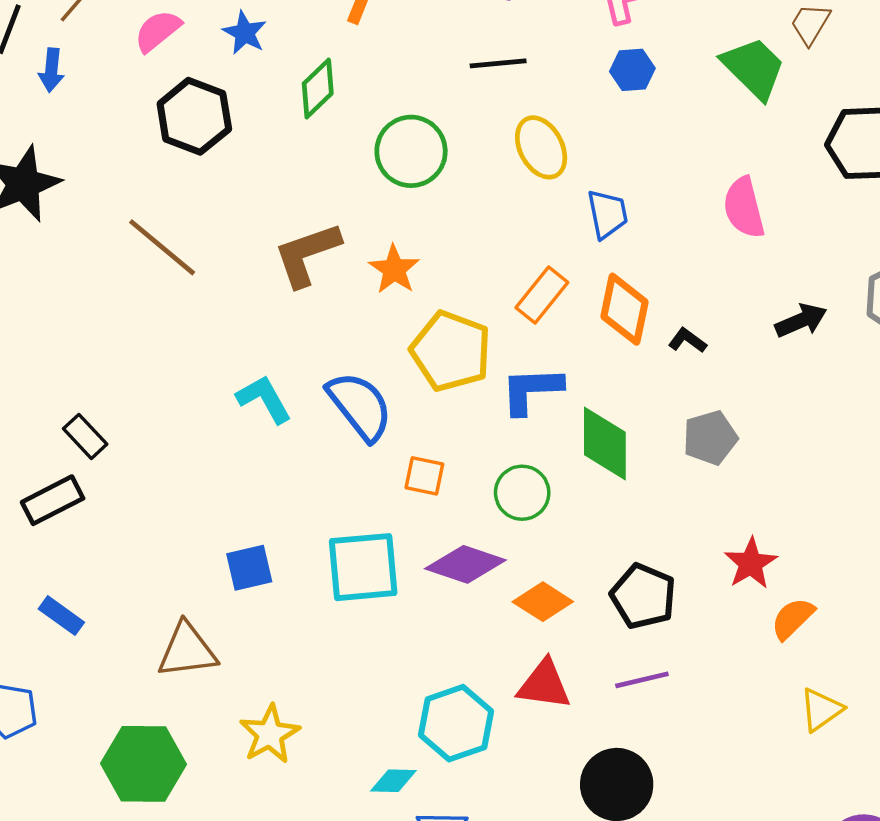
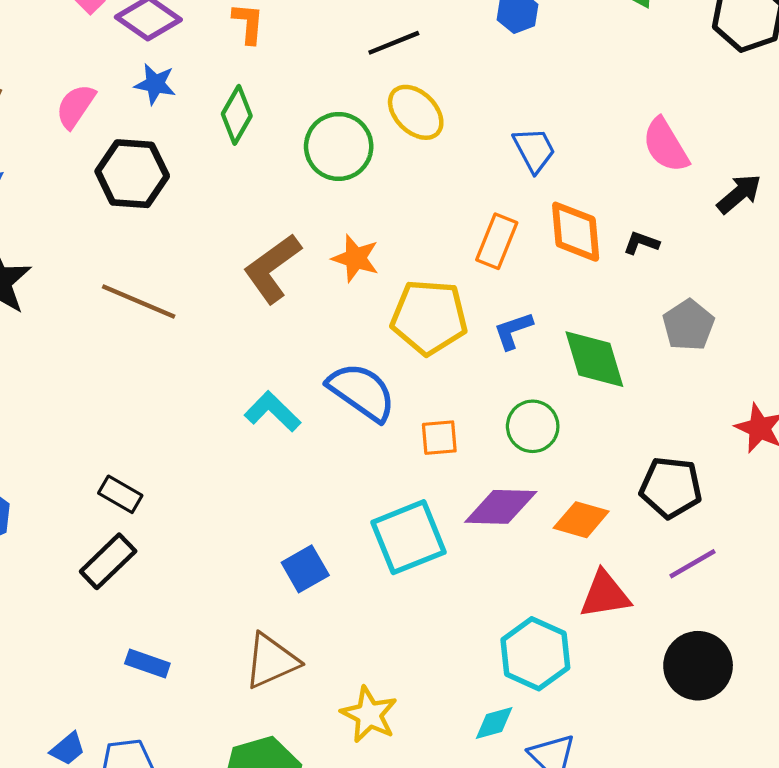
yellow ellipse: (541, 147) -> (416, 112), moved
pink semicircle: (744, 208) -> (666, 145), moved
blue L-shape: (531, 390) -> (513, 331), size x0.7

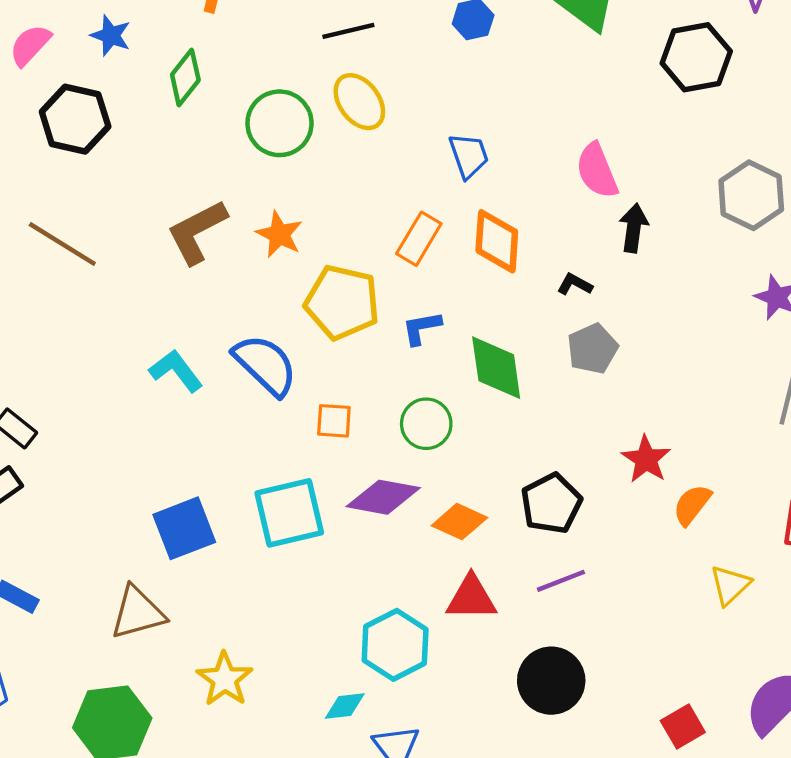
black arrow: (739, 194) -> (634, 228), moved, turned -51
black L-shape: (641, 243) -> (575, 284), moved
black pentagon: (671, 487) -> (551, 504), turned 30
blue square: (305, 569) -> (184, 528), size x1.4

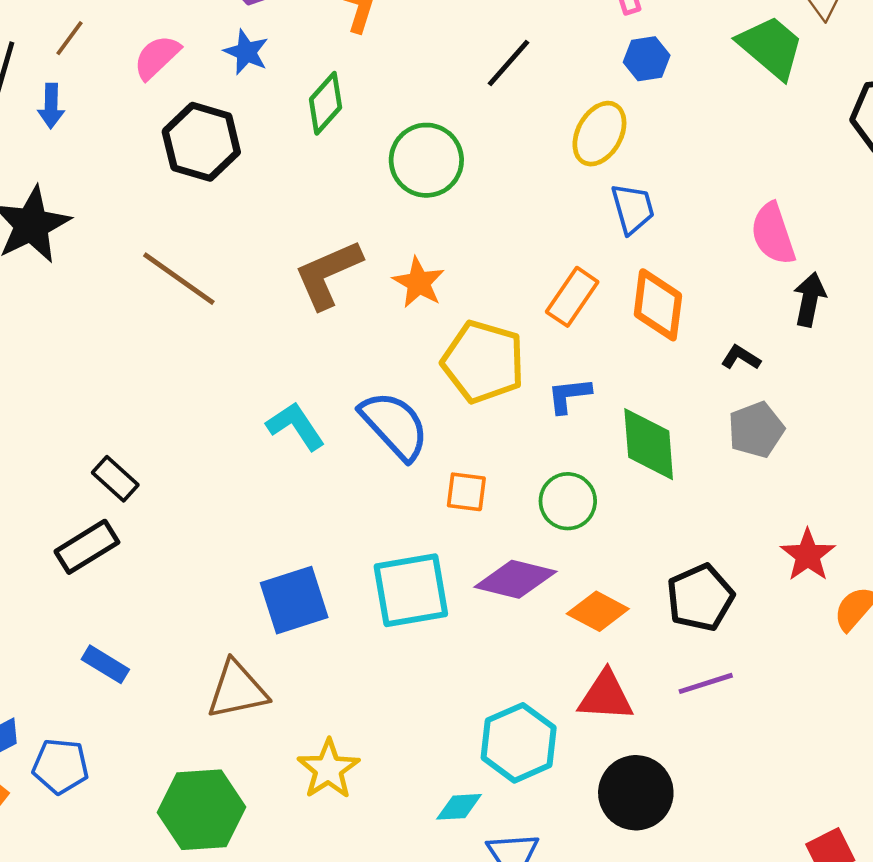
black line: (348, 31) -> (508, 63), turned -39
yellow ellipse: (359, 102) -> (599, 134), moved, turned 62
black circle: (551, 681) -> (636, 793), moved

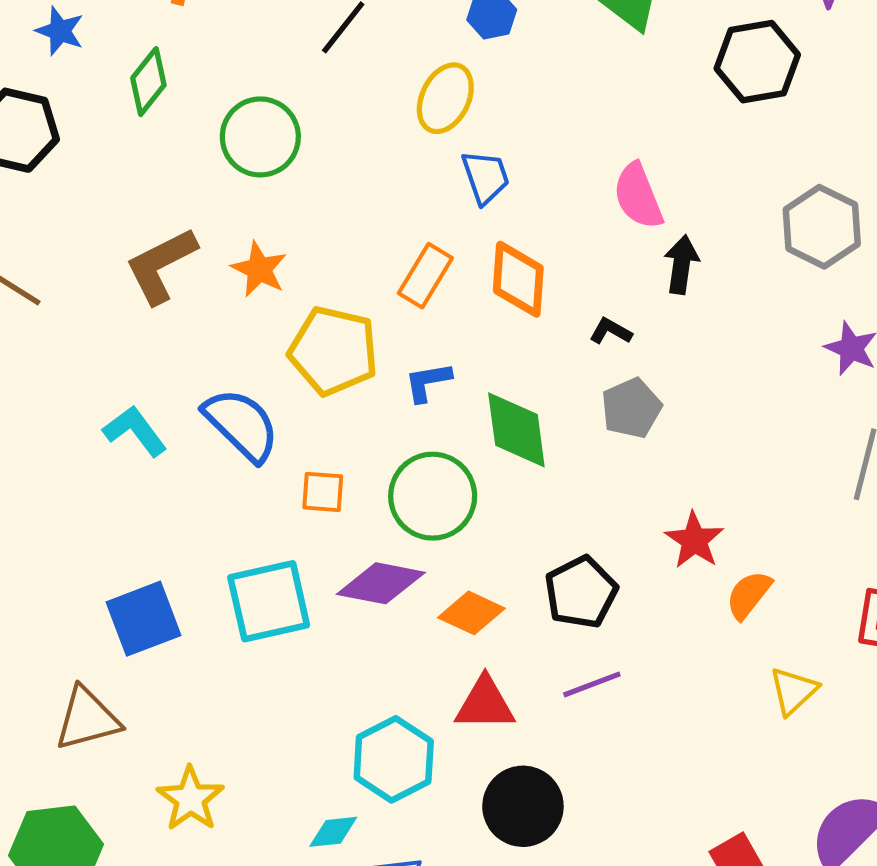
green circle: (568, 501) -> (433, 496), size x1.4

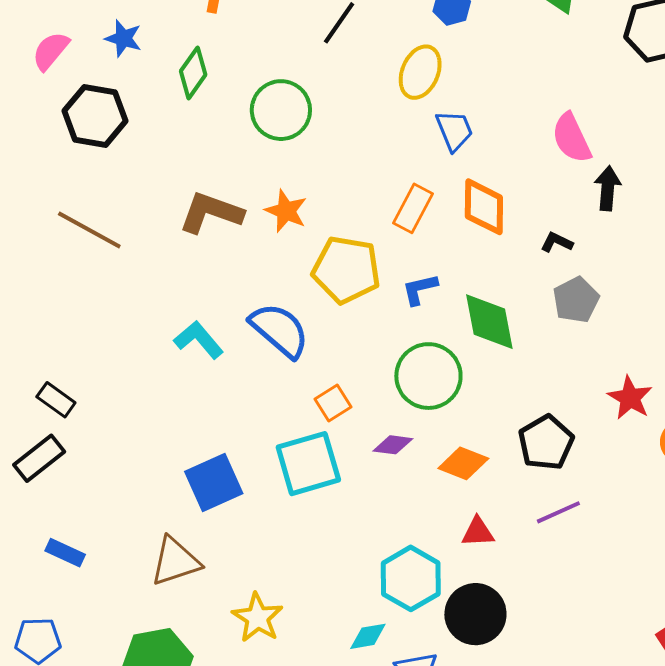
brown L-shape: (161, 266) -> (211, 213), turned 50
orange square: (323, 492) -> (333, 403), moved, turned -33
purple diamond: (381, 583) -> (393, 445), size x0.6
red triangle: (485, 704) -> (478, 532), size x0.7
black circle: (523, 806) -> (475, 614), moved

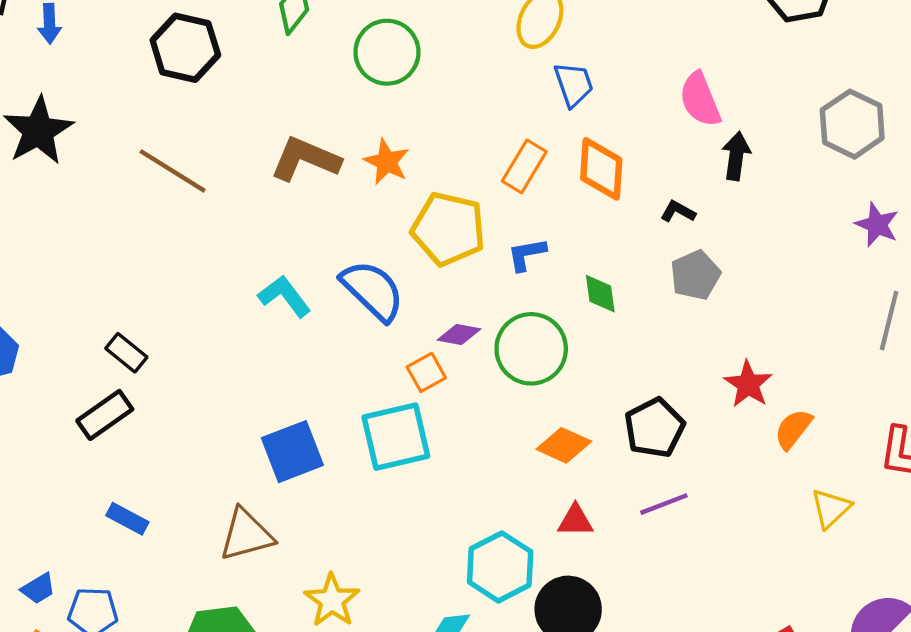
green diamond: (489, 322) -> (600, 294), size x0.6
purple diamond: (393, 445) -> (459, 334), moved

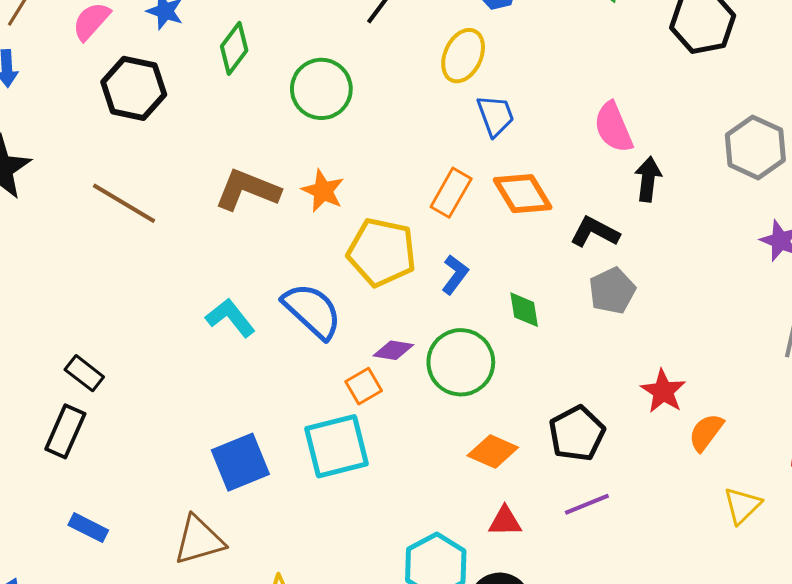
orange diamond: (601, 169) -> (523, 194), turned -34
black L-shape: (678, 212) -> (595, 232), size x1.5
blue L-shape: (527, 254) -> (455, 274), turned 138
black rectangle: (105, 415) -> (65, 431), turned -30

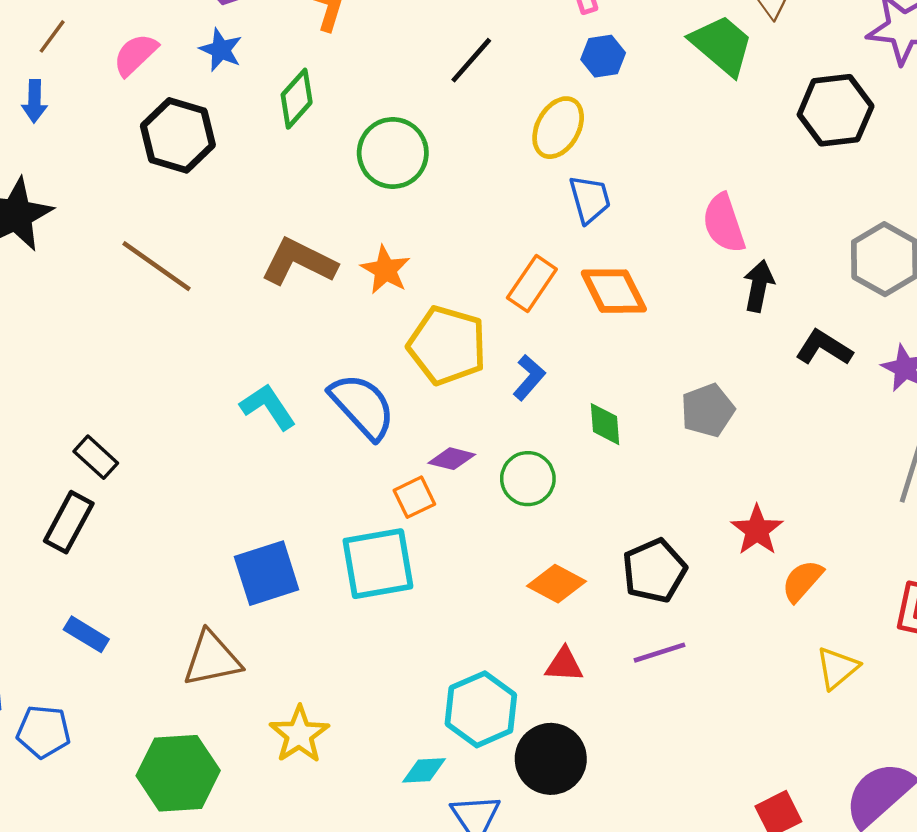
black L-shape: (595, 232) -> (824, 348), moved
green circle: (461, 362) -> (528, 479), size x0.7

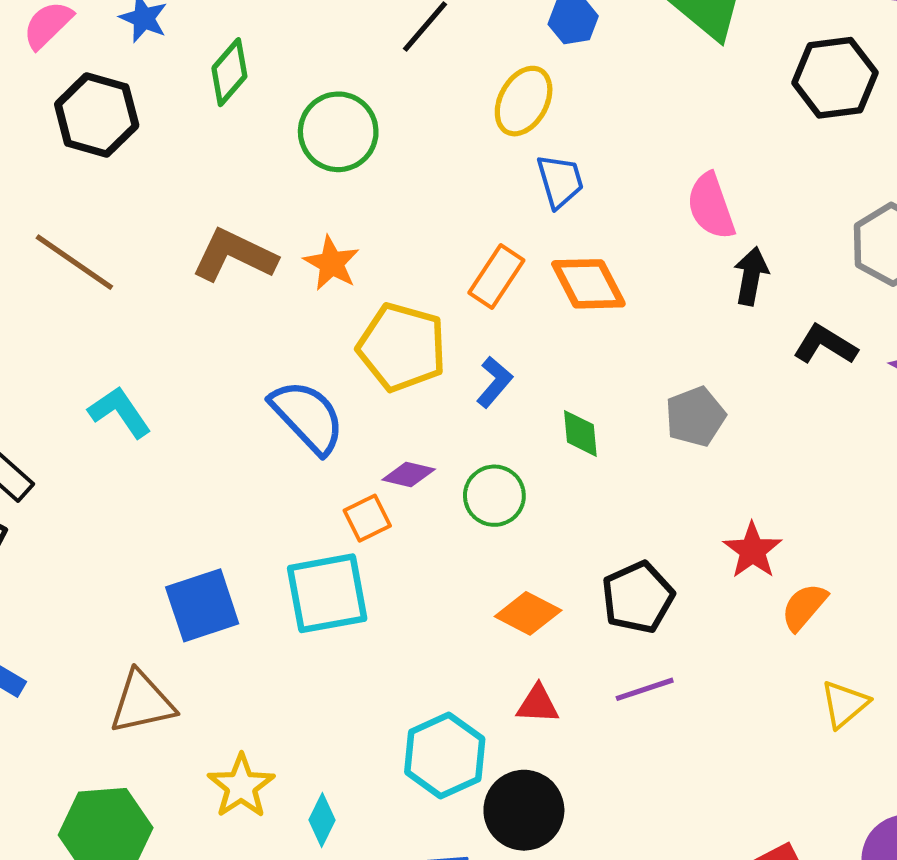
cyan L-shape: (268, 407) -> (120, 412), moved
cyan diamond: (424, 770) -> (322, 820), moved, turned -60

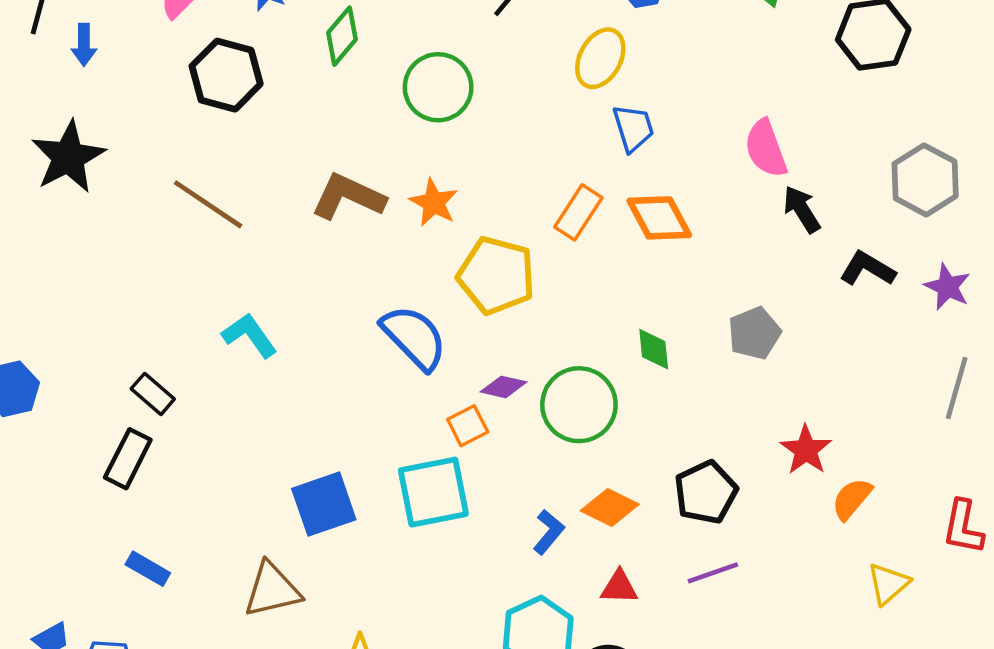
black arrow: (751, 276) -> (802, 209), turned -42
blue L-shape: (494, 382) -> (549, 532), moved
green circle: (494, 496) -> (579, 405), size x1.4

